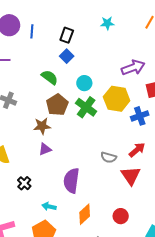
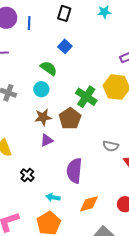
black rectangle: (67, 35) -> (64, 13), moved
cyan circle: (84, 83) -> (41, 89), moved
brown pentagon: (57, 105) -> (70, 119), moved
orange diamond: (85, 214) -> (89, 204), turned 30

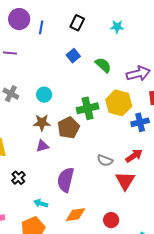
green semicircle: (49, 68) -> (103, 65), moved
green cross: (86, 97) -> (88, 108), turned 35

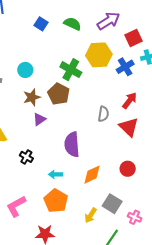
green cross: (88, 108) -> (71, 70), turned -30
gray semicircle: (105, 160) -> (103, 114), turned -84

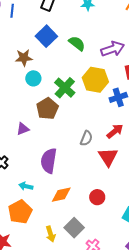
blue square: (41, 24) -> (46, 36), size x1.5
cyan circle: (25, 70) -> (33, 78), moved
brown star: (32, 97) -> (24, 58), moved
yellow arrow: (91, 215) -> (51, 234), turned -63

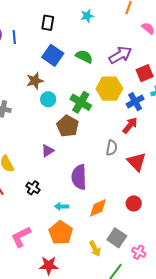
red arrow: (115, 131) -> (130, 125), moved

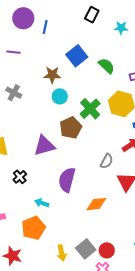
black rectangle: (48, 23) -> (92, 15), moved
purple triangle: (48, 151) -> (44, 146), size x1.6
red circle: (134, 203) -> (107, 250), moved
orange diamond: (98, 208) -> (96, 204), moved

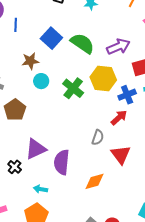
blue line: (45, 27) -> (16, 25), moved
green semicircle: (107, 66) -> (82, 43), size x1.4
brown pentagon: (71, 128) -> (15, 110), moved
purple triangle: (44, 146) -> (36, 149), moved

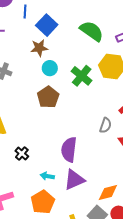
blue square: (51, 38) -> (47, 25), moved
brown pentagon: (15, 110) -> (48, 97), moved
purple triangle: (36, 149) -> (74, 180), moved
orange diamond: (94, 181) -> (108, 192), moved

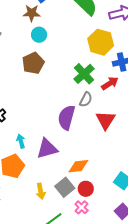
green cross: (82, 76) -> (84, 74), moved
purple semicircle: (69, 150) -> (66, 118), moved
cyan arrow: (47, 176) -> (21, 141), turned 56

